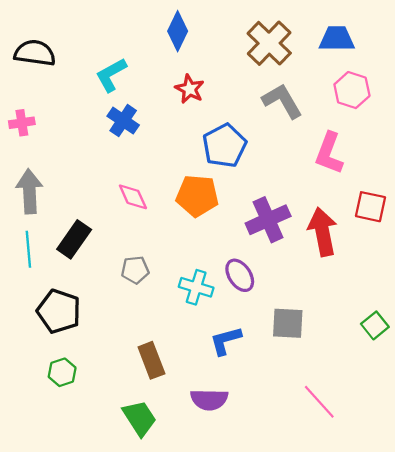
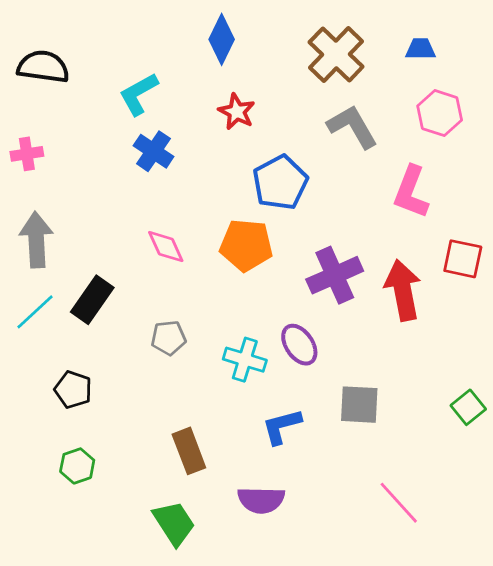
blue trapezoid: (337, 39) -> (421, 49), size x0.7
cyan line: (28, 249) -> (35, 312), turned 52
black pentagon: (59, 311) -> (73, 390), size x0.7

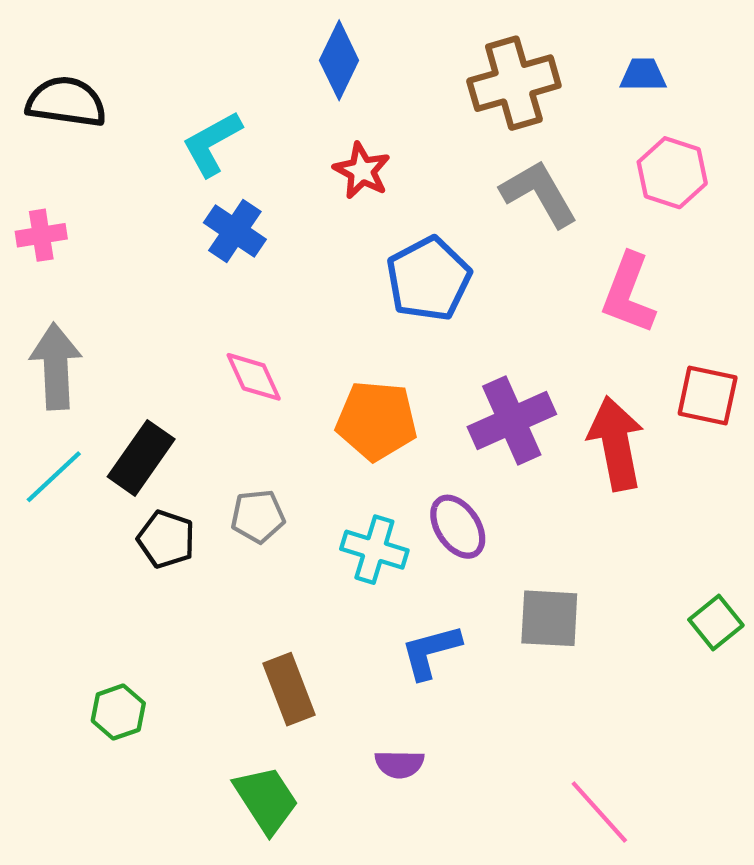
brown cross: (336, 54) -> (514, 83), turned 30
orange pentagon: (246, 245) -> (377, 421), moved
black pentagon: (73, 390) -> (166, 539), moved
purple semicircle: (261, 500) -> (399, 764), size x0.7
pink line: (399, 503) -> (599, 812), moved

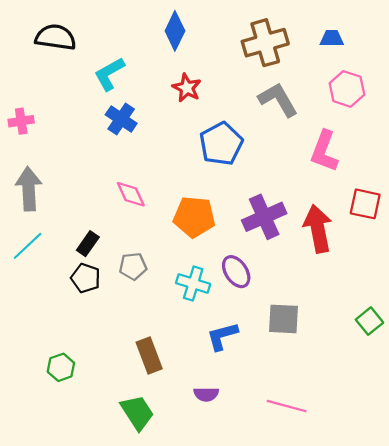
black semicircle: (66, 102) -> (56, 37), moved
black rectangle: (141, 458) -> (88, 244), moved, size x0.7
pink line: (599, 812) -> (287, 406), moved, turned -33

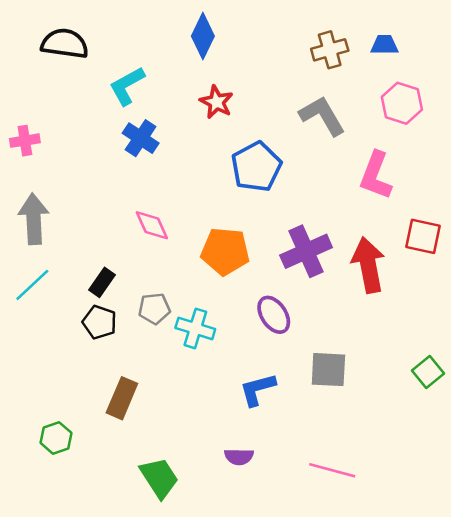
brown cross: (265, 43) -> (330, 50), moved, size x0.7
cyan cross: (193, 283) -> (195, 328), moved
brown rectangle: (149, 355) -> (122, 398), moved, turned 44
green hexagon: (61, 367) -> (56, 438), moved

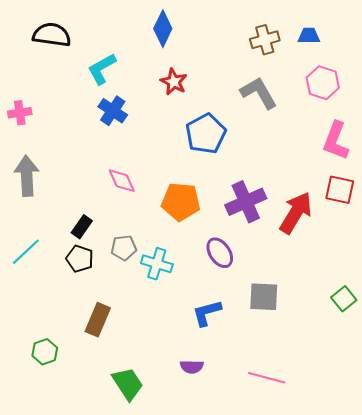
pink L-shape: (376, 175) -> (336, 141), moved
red arrow: (368, 265) -> (296, 213), turned 42
cyan line: (32, 285) -> (26, 252), moved

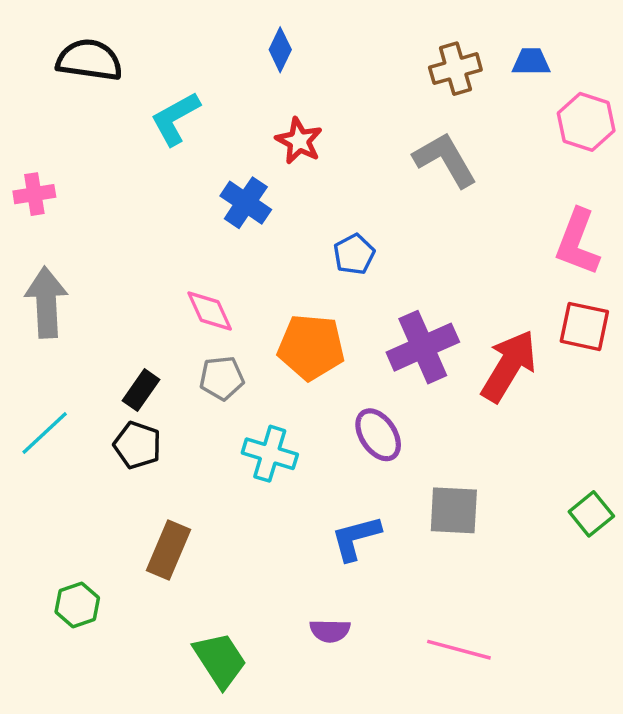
blue diamond: (163, 29) -> (280, 50), size x0.7
pink hexagon: (323, 83) -> (586, 122), moved
blue cross: (113, 111) -> (246, 203), moved
blue pentagon: (206, 134) -> (354, 254), moved, size x0.6
gray pentagon: (124, 248) -> (222, 378), moved

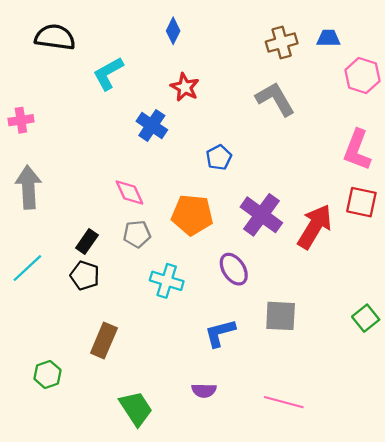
purple cross: (423, 347) -> (261, 215), turned -30

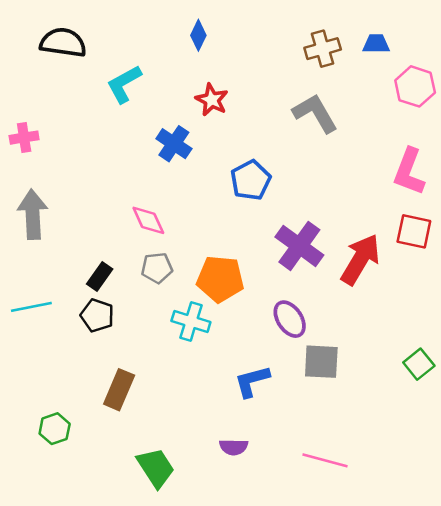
blue pentagon: (219, 157) -> (251, 180), size x1.4
orange pentagon: (192, 215) -> (220, 279), moved
cyan line: (27, 268) -> (31, 307), turned 32
purple ellipse: (234, 269) -> (290, 319), moved

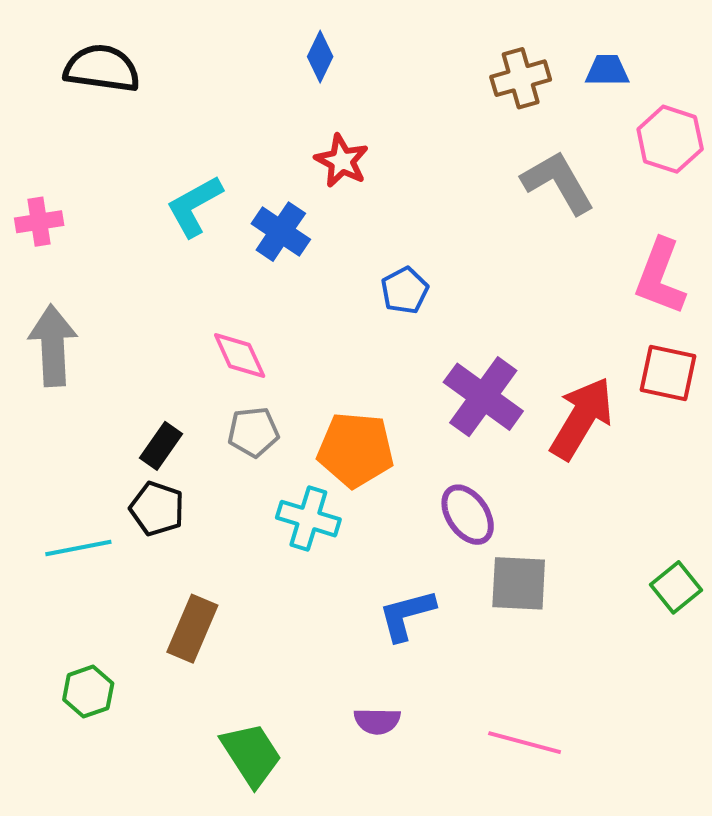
cyan L-shape: (124, 84) -> (194, 206), moved
gray L-shape: (315, 113) -> (558, 182), moved
blue pentagon: (251, 180) -> (405, 291), size x0.7
cyan line: (31, 307) -> (78, 548), moved

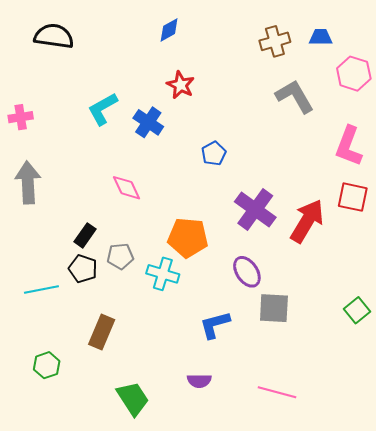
blue diamond: (320, 57) -> (169, 30), turned 35
gray pentagon: (253, 432) -> (120, 256), moved

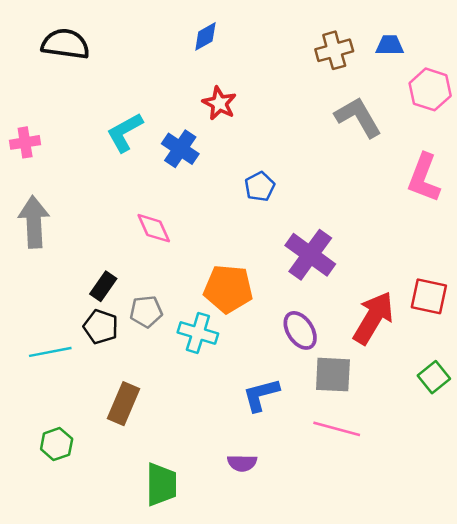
red square: (353, 197) -> (429, 296), moved
red arrow: (307, 221) -> (373, 318), moved
pink line: (277, 392) -> (337, 429), moved
green trapezoid: (133, 398) -> (161, 484), turned 33

